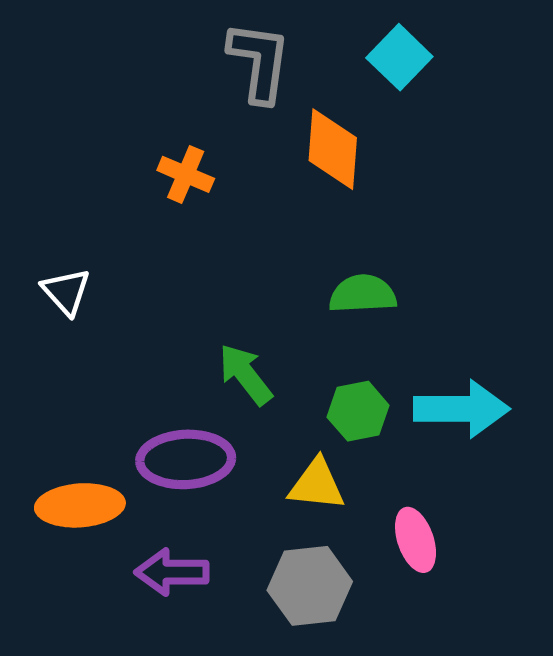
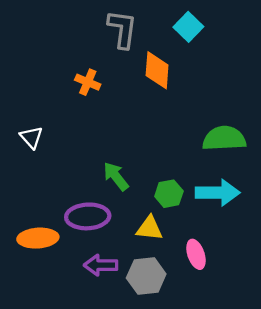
green semicircle: (363, 294) -> (224, 138), moved, size x1.4
purple arrow: (172, 572) -> (101, 265), moved

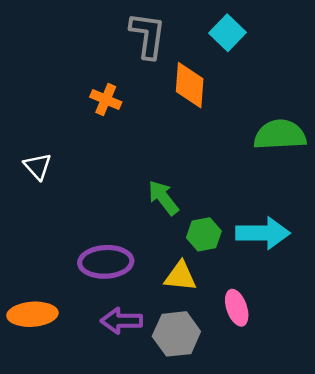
green semicircle: (224, 138) -> (280, 135), moved
green arrow: (116, 176) -> (163, 198), moved
orange ellipse: (38, 238) -> (32, 314), moved

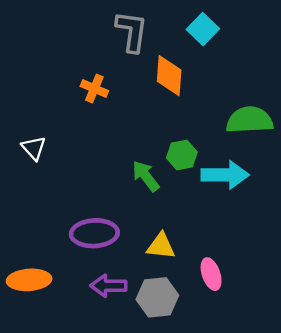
cyan arrow: (263, 233) -> (225, 175), moved
green hexagon: (204, 234) -> (182, 155), moved

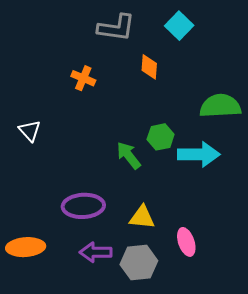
gray L-shape: (132, 31) -> (116, 28), turned 90
orange diamond: (169, 76) -> (149, 67), size x0.7

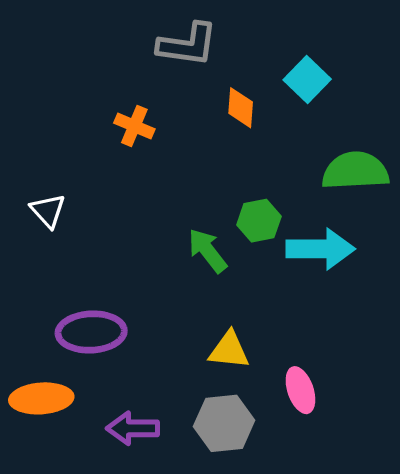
cyan square: (179, 26) -> (307, 79), moved
purple ellipse: (83, 206) -> (91, 332), moved
purple arrow: (96, 252) -> (133, 428), moved

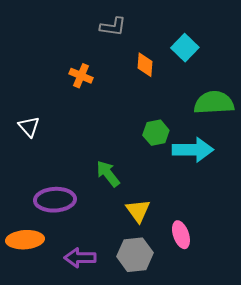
gray L-shape: (188, 45) -> (113, 27), size x0.7
green arrow: (207, 251) -> (108, 174), moved
yellow triangle: (229, 350) -> (138, 211), turned 48

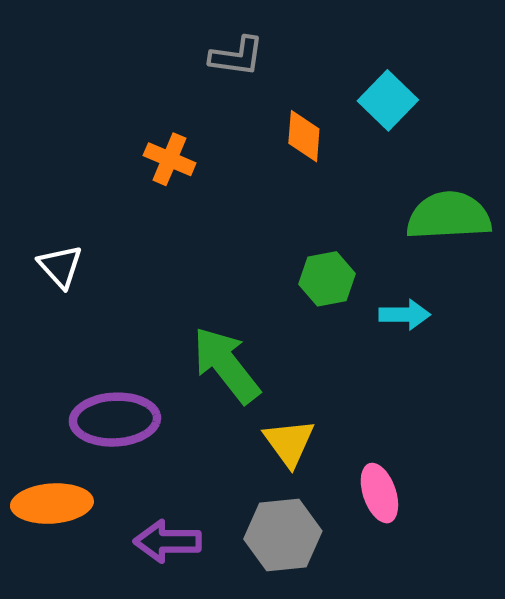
cyan arrow: (193, 150) -> (405, 315), size x0.6
green arrow: (108, 174) -> (226, 365), size x1.4

